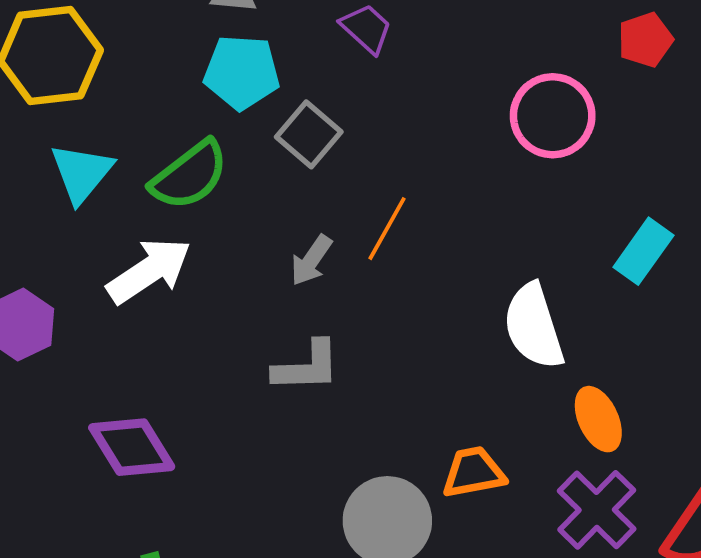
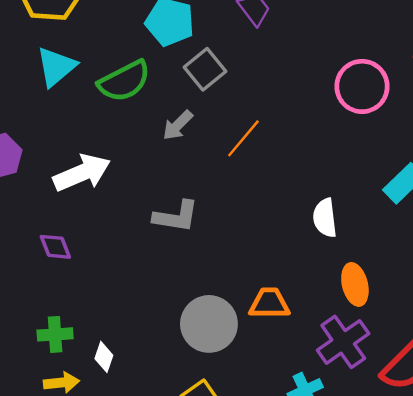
gray arrow: (311, 260) -> (178, 125), moved
white arrow: (149, 271) -> (82, 173), moved
white semicircle: (534, 326) -> (325, 218), size x0.7
purple diamond: (132, 447) -> (55, 247), size x0.6

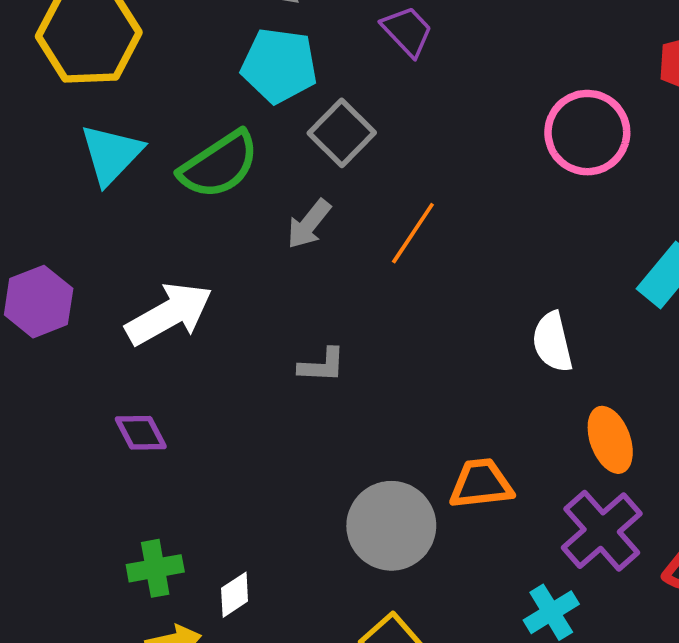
gray L-shape: (176, 216) -> (322, 365), size x0.7
white diamond: (104, 357) -> (235, 595), turned 44

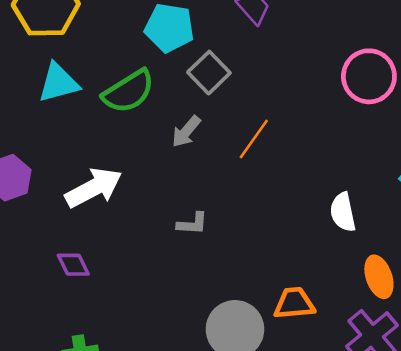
cyan triangle: (111, 154) -> (58, 83), turned 30

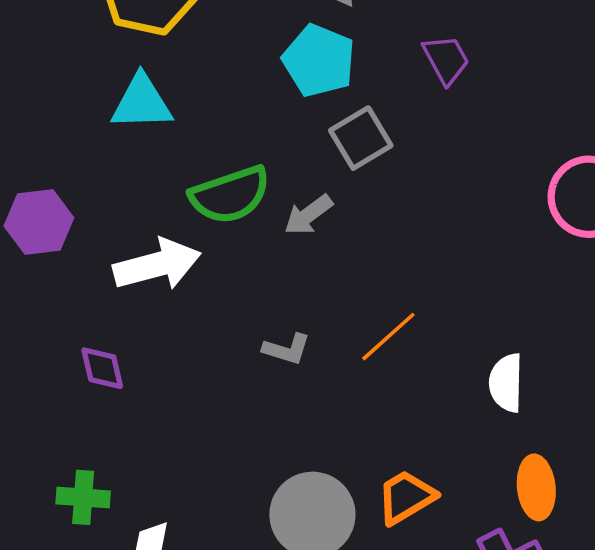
green semicircle: (129, 91) -> (230, 195), moved
orange line: (254, 139) -> (388, 337), moved
orange trapezoid: (294, 303) -> (406, 497), turned -39

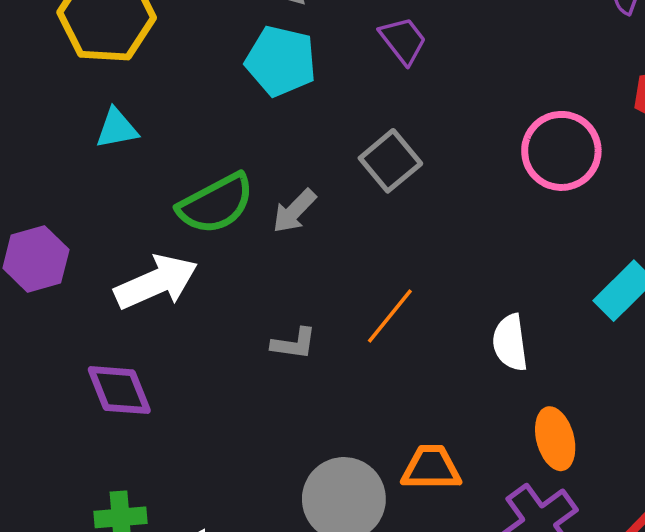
cyan triangle: (142, 103) -> (117, 128), size x0.7
gray square: (361, 138) -> (390, 161), moved
purple diamond: (102, 368) -> (119, 390), size x1.4
orange trapezoid: (406, 497) -> (431, 468), turned 40

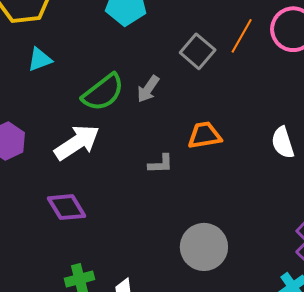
orange line: (390, 316) -> (242, 36), moved
orange trapezoid: (431, 468) -> (205, 135), moved

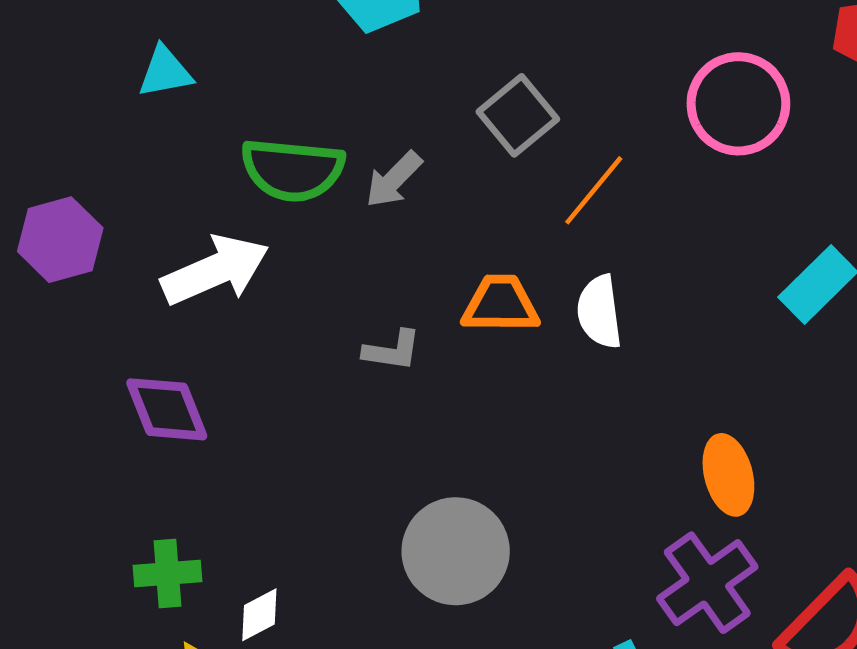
orange line: (242, 36) -> (594, 190), moved
green semicircle: (103, 92) -> (293, 170), turned 33
white semicircle: (283, 142) -> (599, 312), moved

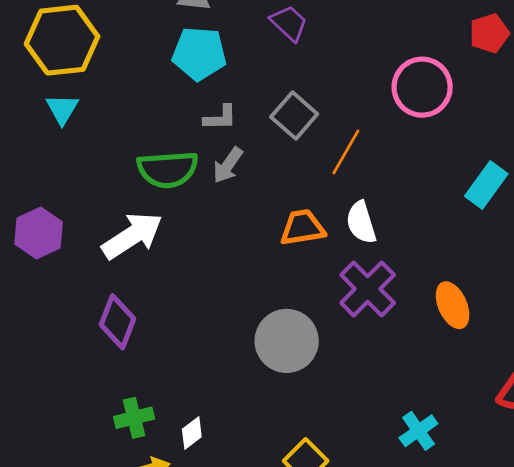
cyan triangle: (165, 72) -> (62, 109), moved, turned -39
gray L-shape: (392, 350) -> (220, 118), moved
purple diamond: (167, 409) -> (117, 322), turned 52
gray circle: (456, 551) -> (287, 341), moved
purple cross: (707, 583) -> (368, 289), moved

